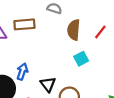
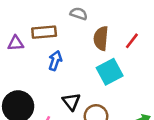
cyan square: (81, 59) -> (110, 72), size x1.5
blue arrow: (22, 72) -> (55, 61), moved

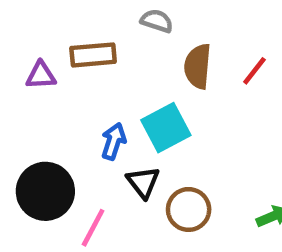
blue arrow: (55, 61) -> (114, 141), moved
cyan square: (110, 72) -> (166, 128), moved

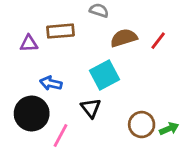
brown semicircle: (198, 66) -> (124, 38), turned 68
blue arrow: (114, 141) -> (51, 83), moved, turned -95
brown circle: (189, 209) -> (142, 125), moved

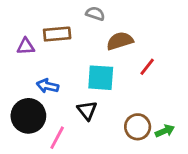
red line: (158, 41) -> (147, 67), moved
cyan square: (104, 75) -> (101, 78), turned 32

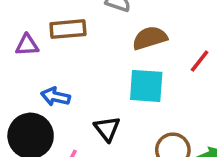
red line: (147, 67) -> (200, 61), moved
cyan square: (101, 78) -> (146, 86), moved

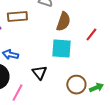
brown semicircle: (150, 38) -> (63, 22), turned 126

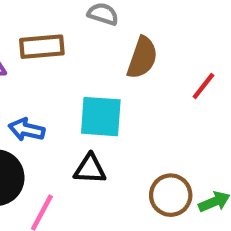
cyan square: (61, 49) -> (101, 117), moved
black triangle: (39, 73) -> (90, 169), turned -49

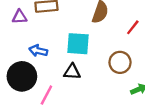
brown circle: (171, 195) -> (120, 62), moved

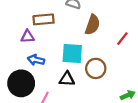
purple triangle: (20, 17) -> (28, 36), moved
brown circle: (120, 62) -> (96, 68), moved

